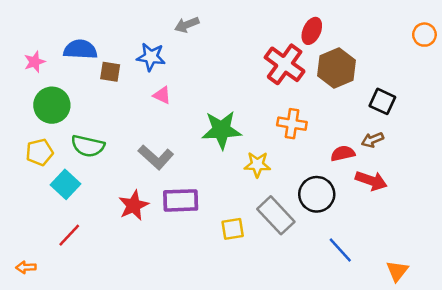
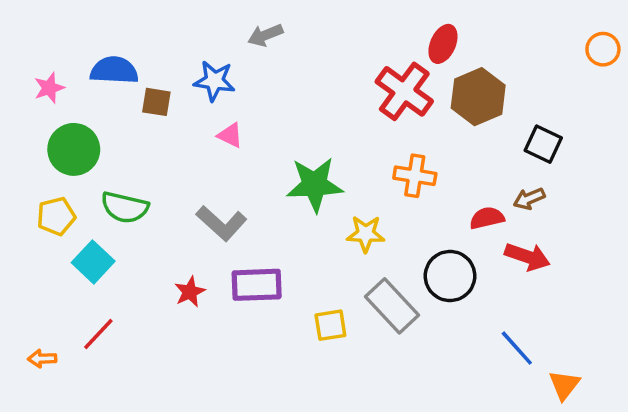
red star: (134, 205) -> (190, 292), size x0.7
blue line: (340, 250) -> (517, 348), moved
orange arrow: (26, 267) -> (42, 359), moved

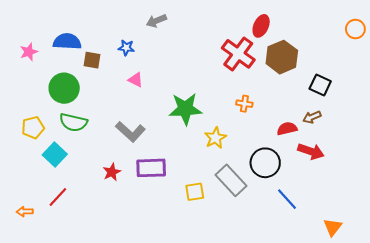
blue star: (214, 81) -> (126, 48), size x0.7
green circle: (74, 149) -> (64, 88), moved
orange cross: (415, 176) -> (244, 104), size x0.7
yellow star: (366, 234) -> (215, 138), turned -30
blue line: (517, 348) -> (287, 199), moved

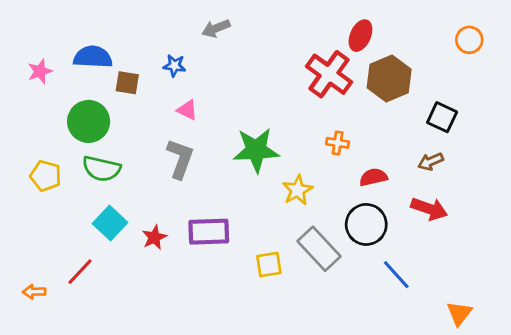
orange circle: (355, 29) -> (469, 40), moved
yellow pentagon: (33, 128) -> (46, 176), turned 30
red semicircle: (287, 129) -> (373, 177), moved
gray L-shape: (130, 132) -> (180, 159), moved, turned -112
cyan square: (55, 154) -> (110, 223), moved

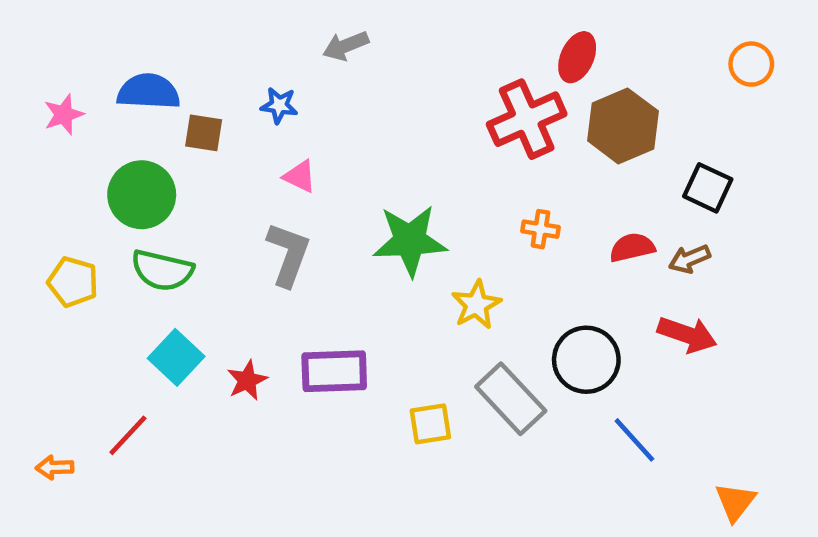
red cross: (329, 74) -> (527, 119), turned 30
red semicircle: (373, 177) -> (632, 247), moved

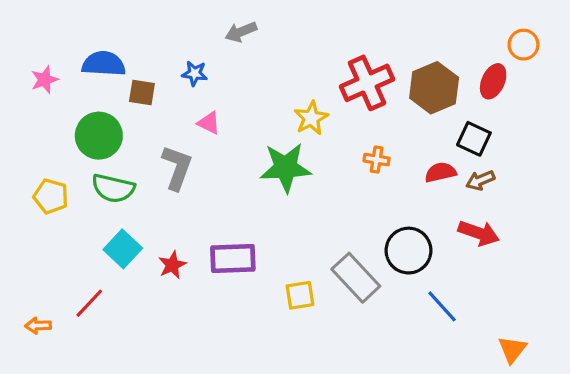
red ellipse: (577, 57) -> (493, 81), moved
black square: (708, 188) -> (474, 139), moved
gray L-shape: (288, 254) -> (177, 168), moved
yellow star: (476, 305) -> (311, 118), moved

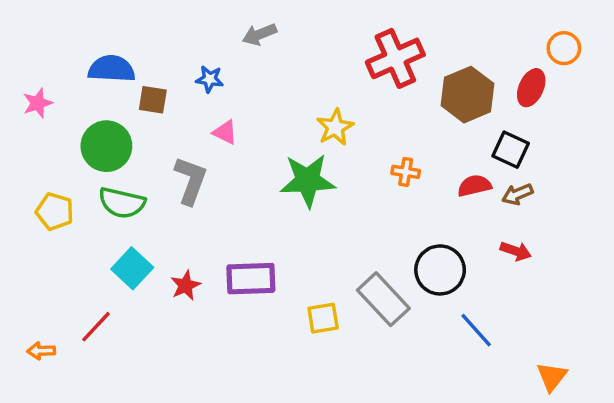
pink star: (45, 80) -> (38, 103), moved
red cross: (367, 83) -> (395, 58), moved
red arrow: (479, 233) -> (516, 251), size x0.7

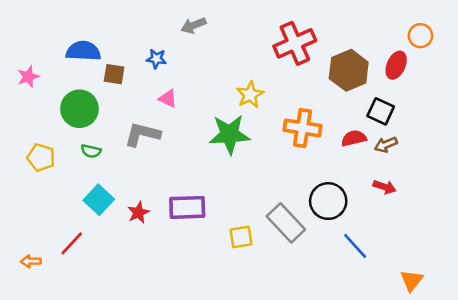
orange cross: (406, 172) -> (303, 128), size x1.8
gray L-shape: (191, 181) -> (142, 134), turned -96
green semicircle: (122, 203) -> (91, 151), size x0.6

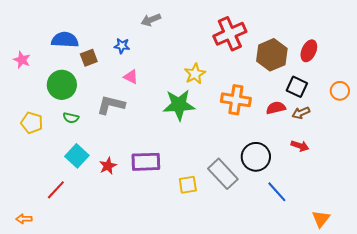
orange circle: (420, 36) -> (340, 91), moved
brown square: (114, 74) -> (89, 58), turned -30
pink star: (28, 77) -> (22, 60), turned -30
orange arrow: (31, 261) -> (24, 219), moved

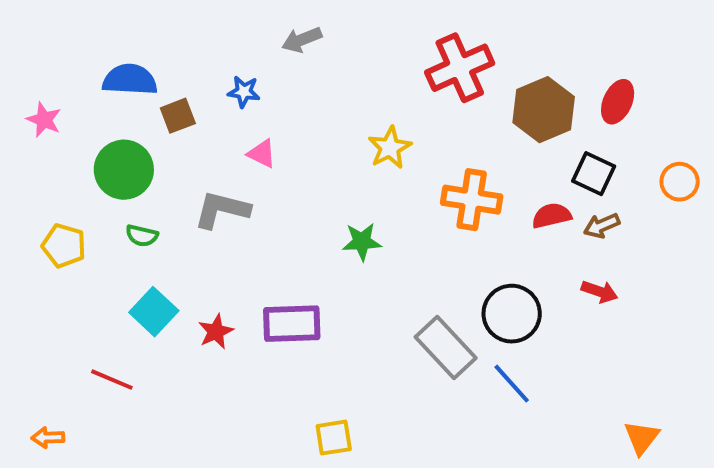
green star: (179, 105) -> (362, 242), moved, size x0.6
yellow square: (188, 185) -> (334, 438), moved
red line: (56, 190) -> (112, 380), turned 70
blue line: (277, 192) -> (512, 384), moved

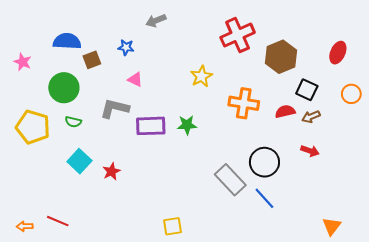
red ellipse: (618, 102) -> (338, 53), moved
yellow pentagon: (64, 246) -> (33, 127), size x1.5
purple rectangle: (292, 324) -> (151, 126), moved
red line: (112, 380) -> (58, 221), moved

